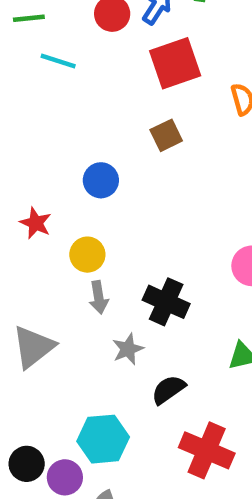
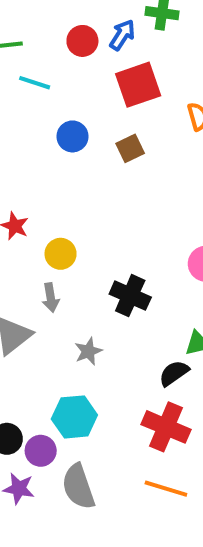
blue circle: (101, 180) -> (72, 136), moved
gray arrow: (99, 297) -> (51, 298), moved
gray star: (128, 349) -> (88, 351), moved
black semicircle: (168, 390) -> (174, 373), moved

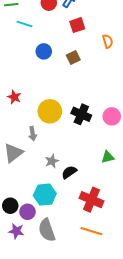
red square: (138, 85) -> (77, 25), size x0.7
yellow circle: (61, 254) -> (50, 111), moved, size x1.5
black cross: (130, 296) -> (81, 114), moved
black semicircle: (174, 373) -> (69, 172), moved

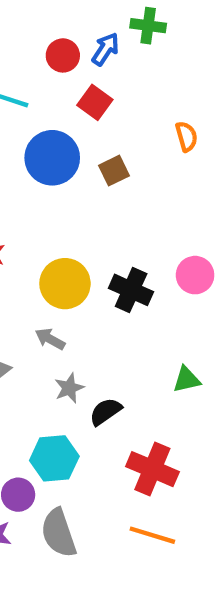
red square: (77, 25) -> (95, 102), moved, turned -35
blue circle: (44, 51) -> (52, 158), size x1.6
pink circle: (112, 116) -> (195, 275), moved
gray arrow: (33, 134) -> (50, 339), moved, turned 128

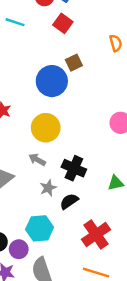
blue circle: (52, 158) -> (52, 81), moved
black cross: (131, 290) -> (74, 168), moved
red cross: (152, 469) -> (96, 234), turned 32

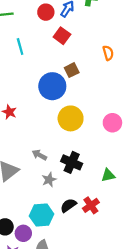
cyan line: (15, 22) -> (20, 46), moved, turned 56
yellow circle: (46, 128) -> (71, 118), moved
black semicircle: (69, 201) -> (68, 205), moved
red cross: (96, 234) -> (91, 205), moved, size x0.7

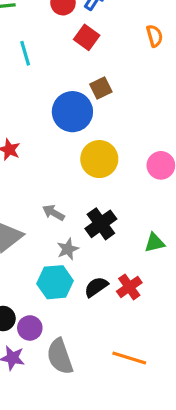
orange semicircle: (108, 53) -> (155, 36), moved
black cross: (72, 162) -> (101, 224), turned 30
cyan hexagon: (42, 215) -> (55, 282), moved

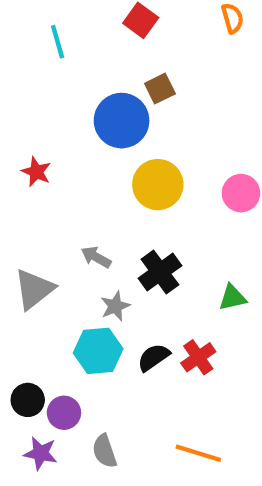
gray semicircle: (60, 356) -> (104, 451), size x0.7

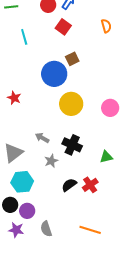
black cross: (160, 272) -> (72, 145), turned -30
cyan hexagon: (98, 351) -> (22, 182), moved

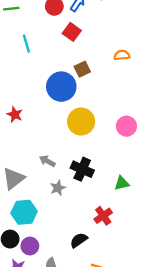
orange semicircle: (106, 26) -> (122, 55), moved, turned -80
black semicircle: (69, 185) -> (79, 240), moved

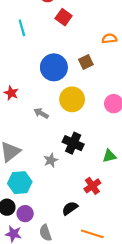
brown square: (82, 69) -> (86, 62), moved
gray arrow: (47, 161) -> (41, 113), moved

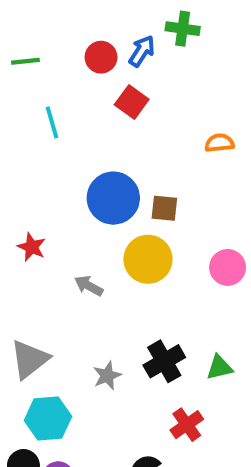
brown square: (86, 62) -> (164, 208), moved, turned 32
black cross: (73, 143) -> (164, 361), moved, turned 36

